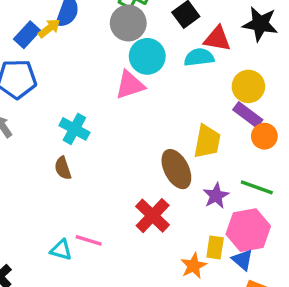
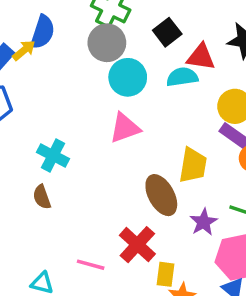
pink triangle: (130, 85) -> (125, 128), moved
pink line: (89, 240) -> (91, 265), moved
yellow rectangle: (215, 247) -> (165, 274), moved

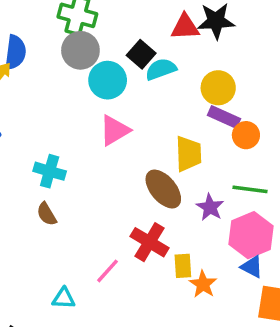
black square: (167, 32) -> (141, 54), moved
red triangle: (201, 57) -> (185, 27), moved
pink line: (91, 265) -> (108, 271), turned -52

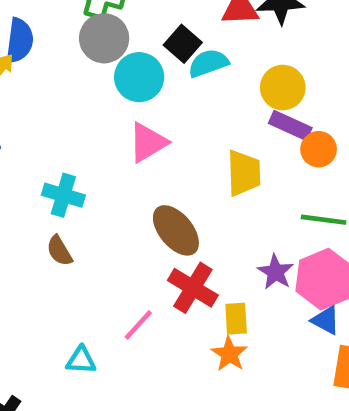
brown ellipse: (163, 189) -> (176, 230), moved
purple star: (210, 207) -> (276, 272), moved
orange star: (203, 284) -> (229, 354), moved

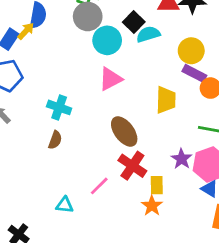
brown semicircle: (59, 251) -> (55, 140), turned -132

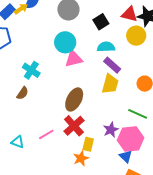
cyan semicircle: (148, 34) -> (106, 47), moved
cyan circle: (107, 40) -> (65, 42), moved
yellow circle: (191, 51) -> (136, 36), moved
purple rectangle: (194, 73) -> (112, 65), moved
brown ellipse: (124, 132) -> (74, 99), turned 50

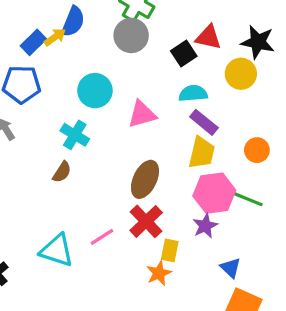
red triangle: (130, 14) -> (208, 37), moved
cyan circle: (65, 42) -> (95, 91), moved
pink hexagon: (131, 139) -> (214, 193), moved
cyan triangle: (18, 142) -> (57, 250), size x1.6

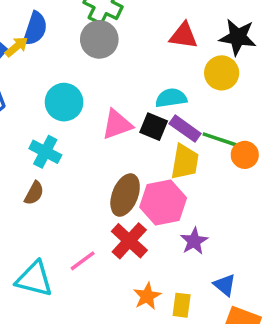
black square: (184, 54) -> (154, 127), moved, turned -30
pink hexagon: (214, 193) -> (163, 203), moved
green line: (247, 199) -> (219, 139), moved
yellow rectangle: (170, 250) -> (182, 305), moved

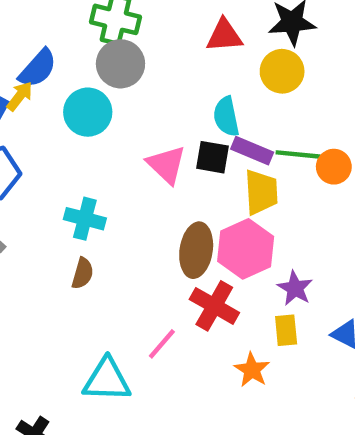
blue semicircle: (35, 29) -> (38, 68), turned 36
cyan semicircle: (171, 98) -> (226, 117), turned -80
cyan circle: (64, 102) -> (88, 112), moved
pink triangle: (117, 124) -> (166, 165), turned -44
yellow rectangle: (182, 305) -> (286, 330), moved

